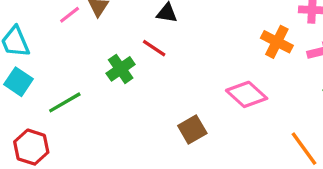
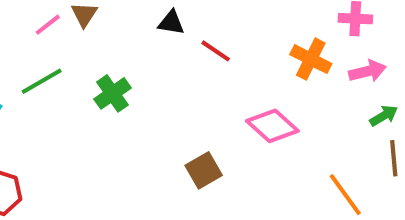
red line: (154, 48) -> (216, 51), moved
green line: (65, 102) -> (42, 81), moved

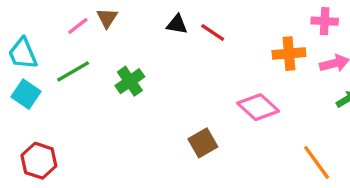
red line: (216, 51) -> (213, 32), moved
orange cross: (311, 59) -> (289, 54), turned -32

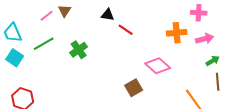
red line: (213, 32) -> (126, 30), moved
brown square: (203, 143) -> (134, 88), moved

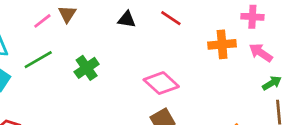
red line: (126, 30) -> (171, 18), moved
pink arrow: (205, 39) -> (261, 53), turned -132
pink diamond: (158, 66) -> (161, 83), moved

